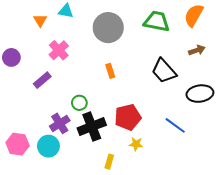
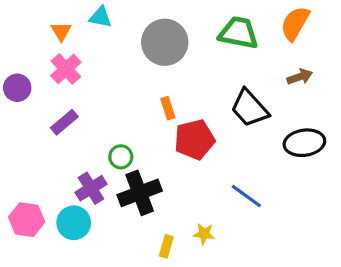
pink cross: (59, 50) -> (66, 69), moved
red pentagon: (128, 117) -> (195, 140), moved
blue line: (175, 125) -> (246, 196), moved
yellow star: (136, 144) -> (204, 234), moved

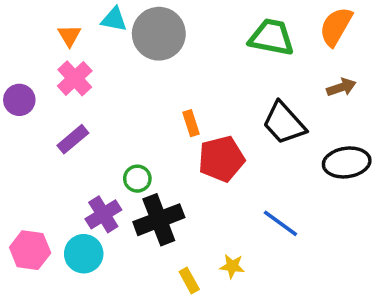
gray circle: (165, 42) -> (159, 34), moved
yellow rectangle: (166, 246) -> (189, 281), turned -45

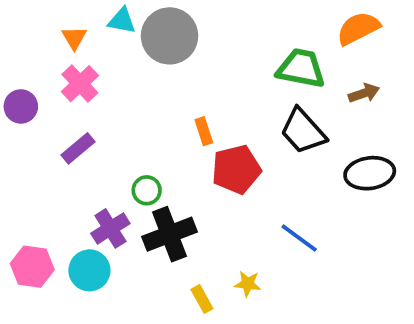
orange semicircle: (336, 27) -> (358, 28), turned 33
green trapezoid: (272, 37) -> (301, 68), moved

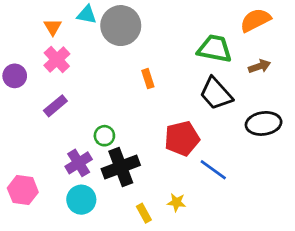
orange rectangle: (204, 131) -> (148, 79), moved
red pentagon: (236, 169) -> (182, 138), moved
cyan circle: (89, 270) -> (81, 200), moved

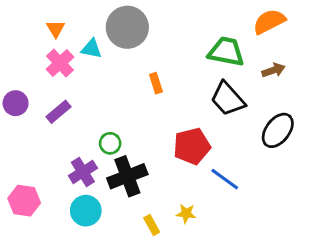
cyan triangle: (87, 15) -> (91, 49), moved
purple circle: (15, 76) -> (16, 103), moved
black ellipse: (264, 123) -> (278, 130), turned -44

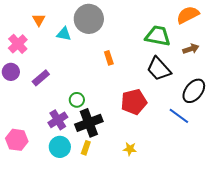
pink cross: (60, 63) -> (18, 44), moved
blue line: (225, 179) -> (179, 116), moved
yellow rectangle: (152, 225) -> (86, 148), moved, turned 48

